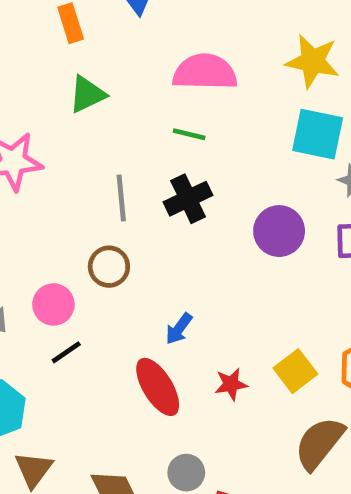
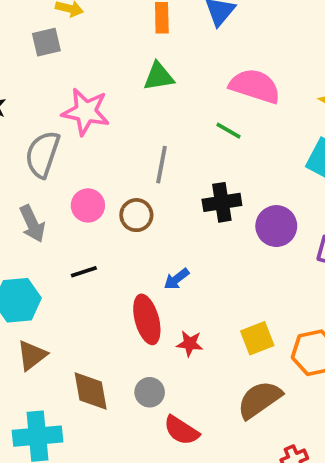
black cross: (188, 199) -> (222, 202), moved
pink circle: (53, 304) -> (88, 205), moved
red star: (231, 384) -> (190, 344), moved

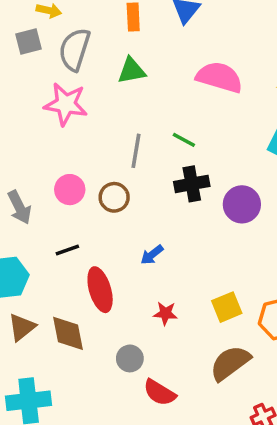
green line: (229, 131) -> (184, 140), moved
gray semicircle: (42, 154) -> (75, 49), moved
red ellipse: (147, 319) -> (100, 290), moved
brown diamond: (91, 391) -> (68, 333), moved

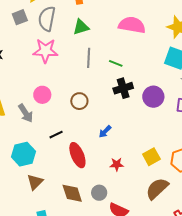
gray line: (136, 151) -> (89, 58), moved
pink circle: (70, 190) -> (42, 95), moved
brown diamond: (68, 333) -> (72, 193), moved

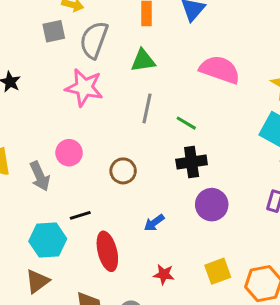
purple circle: (153, 97) -> (212, 205), moved
cyan hexagon: (23, 154) -> (48, 240), moved

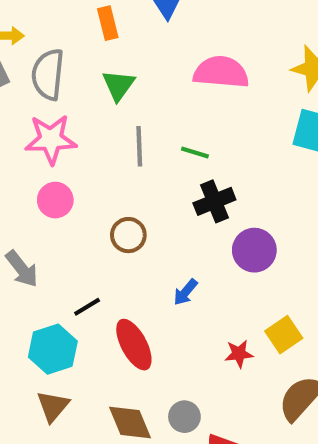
green triangle: (143, 61) -> (118, 85), turned -32
pink circle: (69, 153) -> (55, 200), moved
red star: (164, 274) -> (239, 354), moved

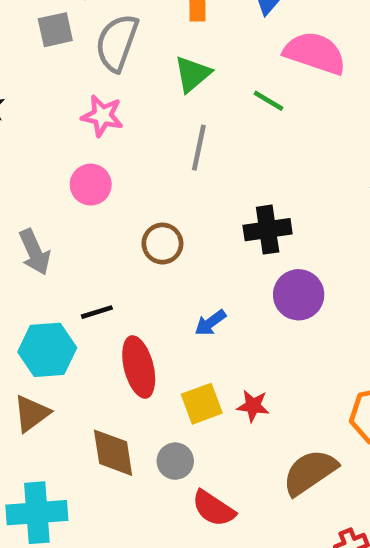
pink semicircle: (221, 72) -> (315, 53), moved
pink star: (51, 139) -> (102, 116), size x0.7
green line: (195, 152) -> (269, 101), moved
yellow square: (284, 335) -> (202, 404), moved

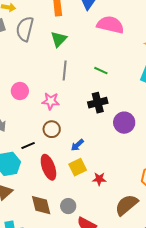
green line: (269, 101) -> (101, 71), moved
pink star: (102, 116) -> (51, 101), moved
brown circle: (162, 244) -> (52, 129), moved
purple circle: (299, 295) -> (124, 123), moved
yellow square: (202, 404) -> (78, 167), moved

